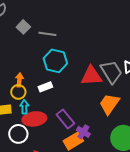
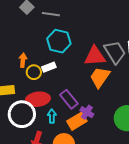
yellow circle: (18, 92) -> (34, 72), moved
orange trapezoid: (109, 104) -> (100, 77), moved
cyan arrow: (24, 107) -> (52, 116), moved
white circle: (18, 134) -> (22, 114), size x1.4

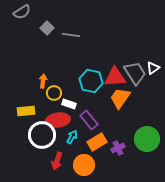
cyan hexagon: (59, 41) -> (91, 81), moved
white rectangle: (49, 67) -> (69, 104), moved, turned 40
purple cross: (87, 112) -> (118, 148), moved, turned 32
cyan arrow: (52, 116) -> (72, 137), turned 32

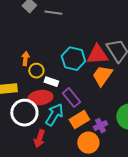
cyan arrow: (72, 137) -> (54, 115), size x1.6
orange circle: (84, 165) -> (88, 143), moved

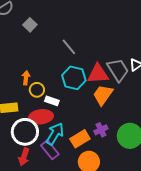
gray line: (53, 13) -> (69, 47), moved, turned 42
purple rectangle: (71, 98) -> (50, 150), moved
purple cross: (100, 126) -> (101, 130), moved
red arrow: (39, 139) -> (24, 157), moved

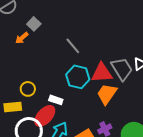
orange arrow: (26, 78) -> (22, 38), moved, turned -136
yellow circle: (37, 90) -> (28, 89), moved
red ellipse: (41, 117) -> (45, 116), turned -40

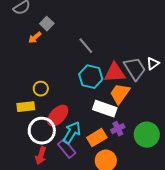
white rectangle: (56, 100) -> (105, 109), moved, size x1.6

